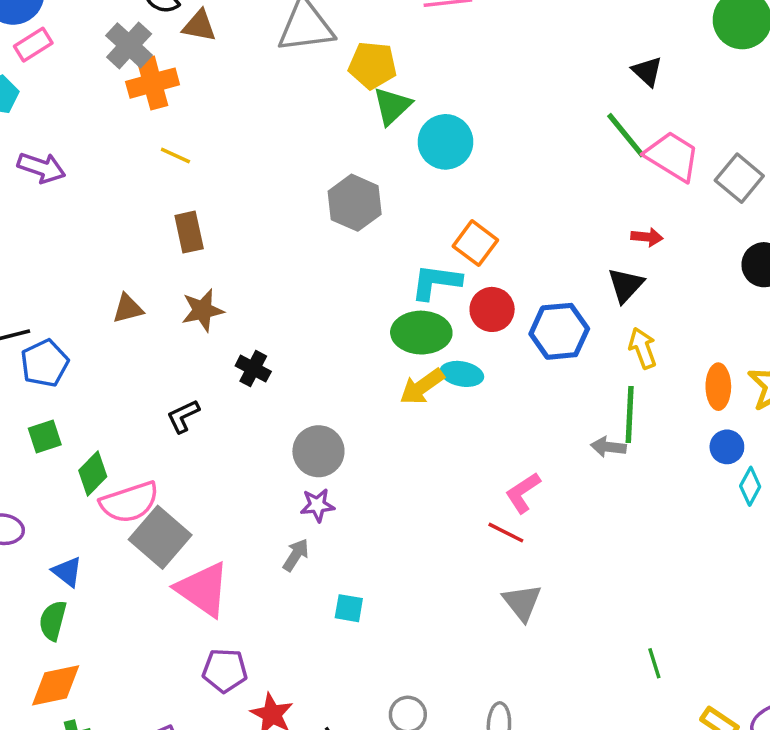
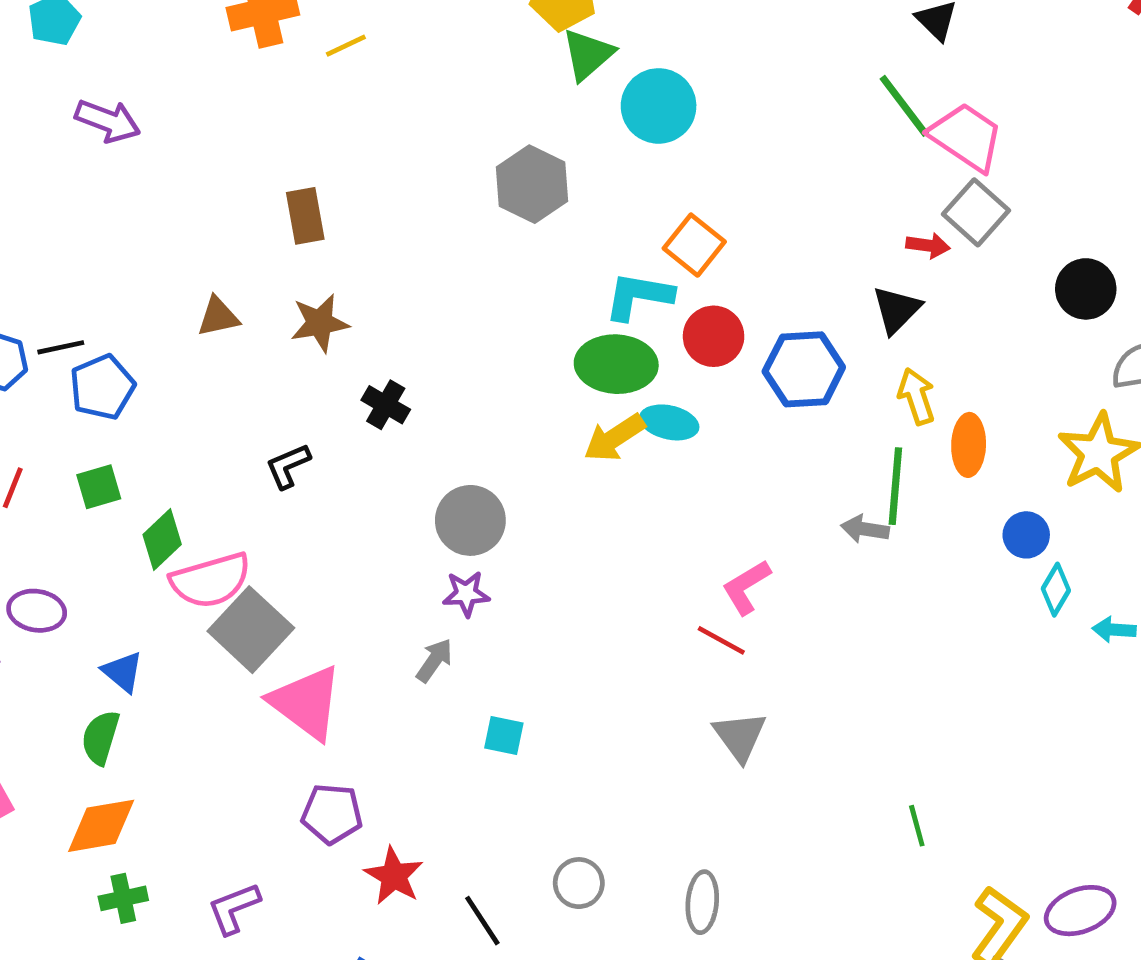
yellow line: (175, 155) -> (346, 46), moved, turned -52
gray square: (739, 178) -> (976, 212), moved
orange ellipse: (718, 387) -> (969, 445), moved

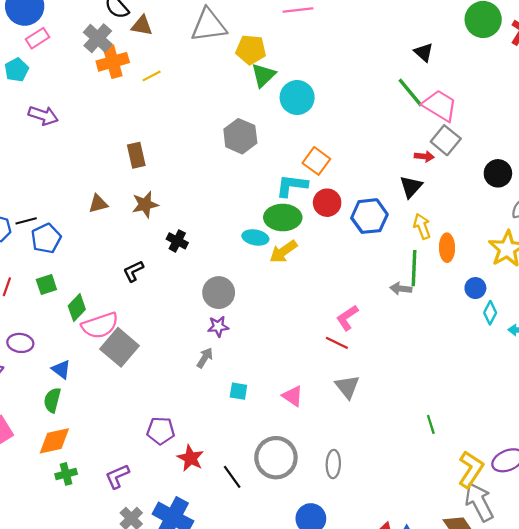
cyan ellipse: (669, 422) -> (255, 237), moved
pink triangle: (306, 703) -> (293, 396), moved, size x0.6
gray circle: (579, 883) -> (276, 458), size x1.8

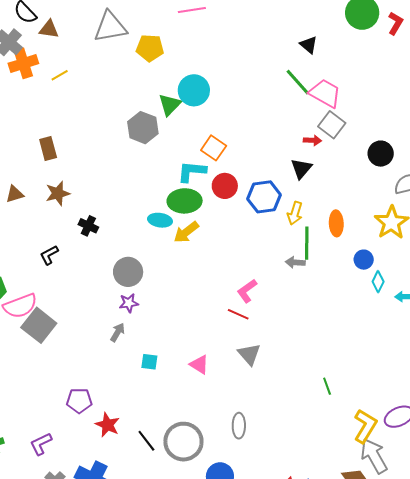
green triangle: (263, 75) -> (170, 105), moved
yellow arrow: (422, 226) -> (295, 213), moved, turned -140
gray circle: (276, 458) -> (183, 442), moved

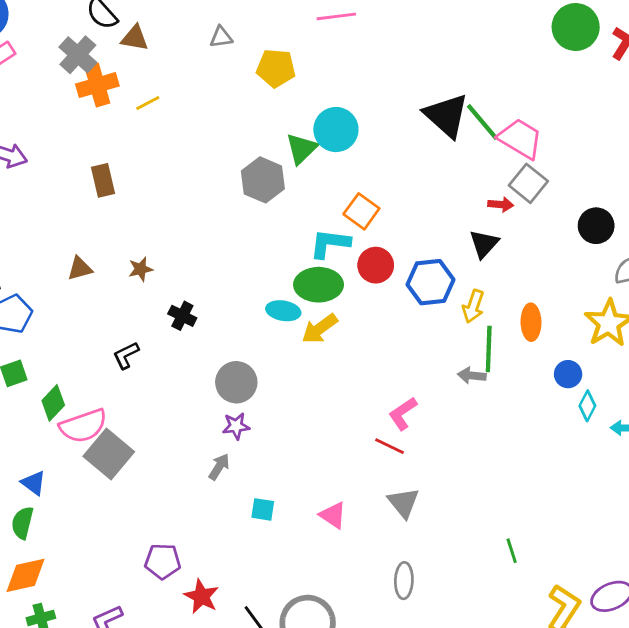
gray triangle: (110, 27) -> (221, 37), size x0.5
black triangle: (309, 45) -> (446, 115), moved, size x1.8
brown rectangle: (48, 149) -> (103, 180), moved
brown star: (58, 193) -> (141, 269), size x0.7
gray ellipse: (239, 426) -> (404, 581), moved

